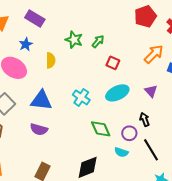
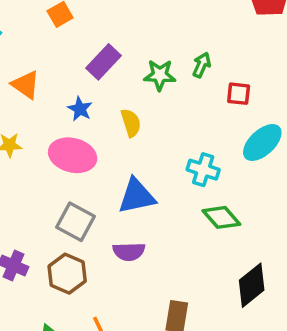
purple rectangle: (35, 18) -> (103, 62), moved, turned -60
purple semicircle: (39, 129) -> (129, 252), moved
green diamond: (101, 129) -> (221, 217), moved

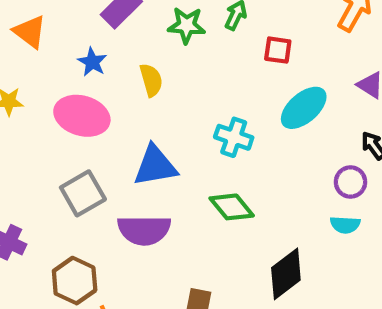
green diamond: (221, 217) -> (232, 207), moved
gray square: (76, 222) -> (83, 193), turned 30
purple semicircle: (129, 252) -> (144, 230), size x1.4
brown hexagon: (67, 274) -> (75, 281), moved

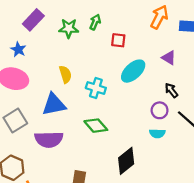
yellow semicircle: (151, 80) -> (65, 74), moved

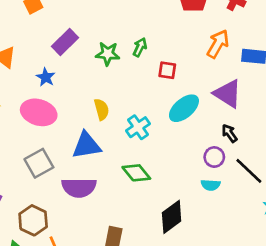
purple triangle: (169, 58) -> (228, 94), size x1.6
cyan cross: (96, 88) -> (138, 127), turned 36

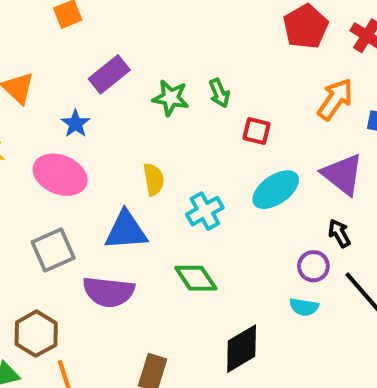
green arrow: (140, 47) -> (219, 93), turned 126

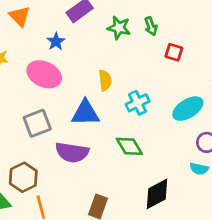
cyan ellipse: (276, 190) -> (188, 109), moved

